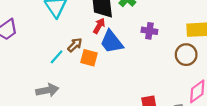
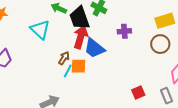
red arrow: (99, 26) -> (81, 37), size x1.6
cyan line: (57, 57) -> (68, 71), moved

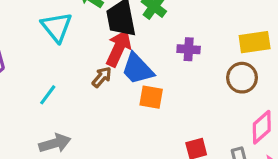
brown arrow: (64, 58) -> (102, 77), moved
orange square: (78, 66) -> (151, 97), moved
cyan line: (68, 71) -> (48, 95), moved

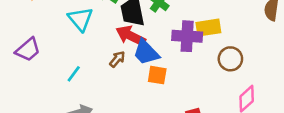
yellow rectangle: (255, 42) -> (208, 28), moved
red arrow: (119, 48) -> (131, 36), turned -88
purple cross: (189, 49) -> (187, 36), size x1.6

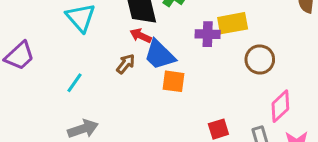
red arrow: (131, 36) -> (141, 36), size x0.6
purple cross: (187, 36) -> (208, 34), size x0.7

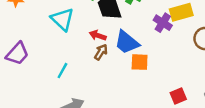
purple cross: (208, 34) -> (163, 23), turned 36
red arrow: (141, 36) -> (98, 35), moved

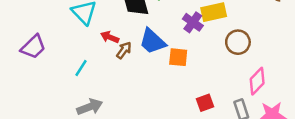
red arrow: (98, 35) -> (110, 37), moved
orange square: (140, 62) -> (178, 57), moved

